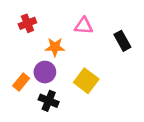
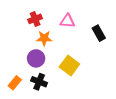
red cross: (27, 23) -> (35, 19), moved
orange rectangle: (21, 82) -> (15, 83), moved

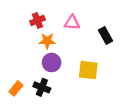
purple circle: (36, 58) -> (52, 63), moved
yellow square: (69, 66) -> (88, 70), moved, turned -30

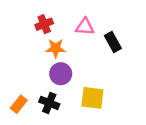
black rectangle: (106, 36) -> (113, 42), moved
yellow square: (88, 70) -> (92, 98), moved

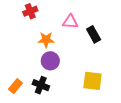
red cross: (44, 24) -> (30, 11), moved
yellow square: (92, 98) -> (92, 81), moved

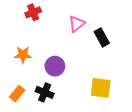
pink triangle: (70, 22) -> (77, 24), turned -42
orange star: (46, 40) -> (23, 55), moved

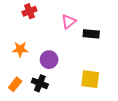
black rectangle: (102, 37) -> (91, 34), turned -56

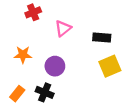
pink triangle: (69, 22) -> (63, 28), moved
yellow square: (90, 79) -> (110, 66), moved, turned -30

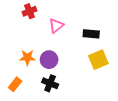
orange star: (23, 55) -> (27, 58), moved
black cross: (45, 92) -> (50, 83), moved

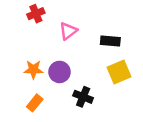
black cross: (50, 83) -> (83, 97), moved
orange rectangle: (15, 84) -> (35, 103), moved

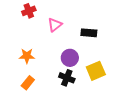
purple circle: (59, 72) -> (70, 58), moved
yellow square: (119, 72) -> (96, 71), moved

